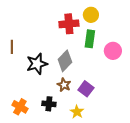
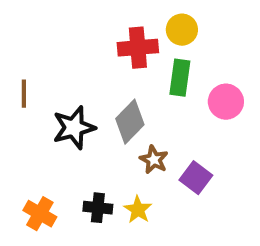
brown star: (64, 85) -> (154, 160), moved
purple square: (86, 89) -> (196, 178), moved
yellow star: (77, 112) -> (138, 210), moved

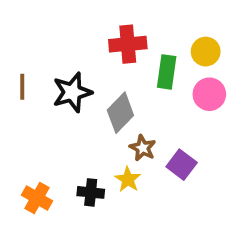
yellow circle: (182, 30) -> (206, 52), moved
black star: (74, 128) -> (72, 92), moved
yellow star: (138, 210) -> (128, 179), moved

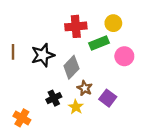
yellow circle: (206, 52) -> (113, 23), moved
green rectangle: (167, 72) -> (99, 43), turned 60
black cross: (91, 192) -> (54, 98), moved, turned -32

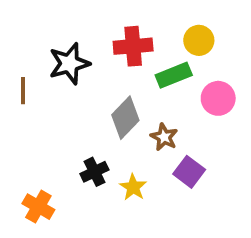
black star: (43, 55) -> (69, 64), moved
brown star: (85, 88) -> (164, 137), moved

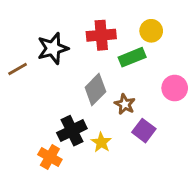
brown line: (23, 91) -> (18, 69), turned 60
pink circle: (218, 98) -> (175, 88), moved
black cross: (94, 172) -> (72, 131), size x1.4
orange cross: (38, 207) -> (50, 157), moved

